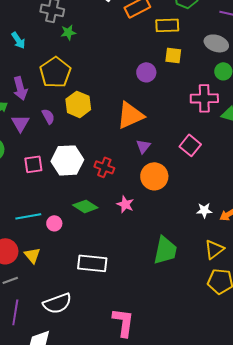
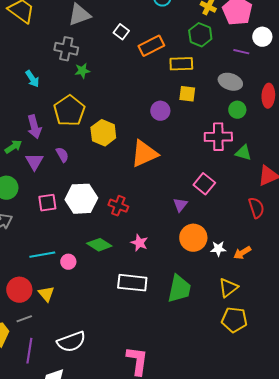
yellow hexagon: (78, 104) -> (103, 133), moved
purple triangle: (143, 146) -> (180, 205), moved
orange circle: (154, 176) -> (193, 238), moved
white rectangle: (92, 263) -> (132, 283), moved

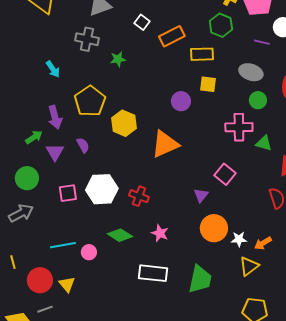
green star: (82, 71) -> (118, 59), moved
yellow triangle: (228, 288) -> (249, 266), moved

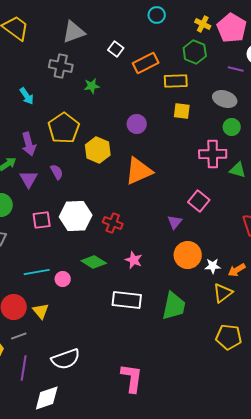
purple circle: (181, 101) -> (137, 124), moved

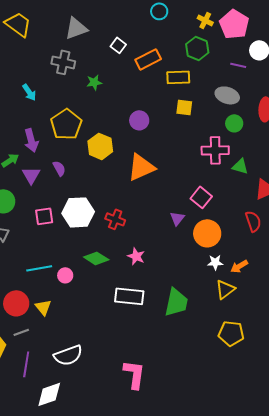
orange circle: (188, 255) -> (207, 233), moved

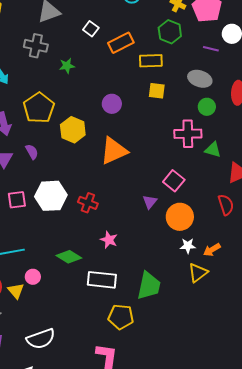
green diamond: (96, 258) -> (69, 257), moved
pink circle: (65, 275) -> (33, 277), moved
yellow pentagon: (231, 333) -> (121, 317), moved

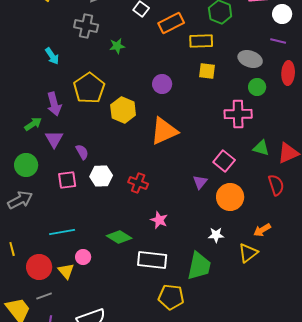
purple line: (211, 49) -> (278, 41), moved
green triangle: (213, 150) -> (261, 148), moved
purple semicircle: (32, 152) -> (82, 152), moved
white hexagon: (51, 196) -> (101, 176), size x0.7
white star: (188, 246) -> (216, 235), moved

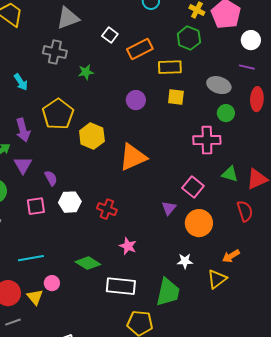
purple circle: (162, 84) -> (136, 100), moved

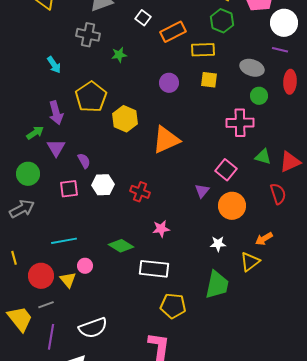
white circle: (251, 40) -> (284, 23), size x1.4
pink star: (128, 246) -> (161, 229), turned -30
green trapezoid: (168, 292) -> (217, 285), moved

